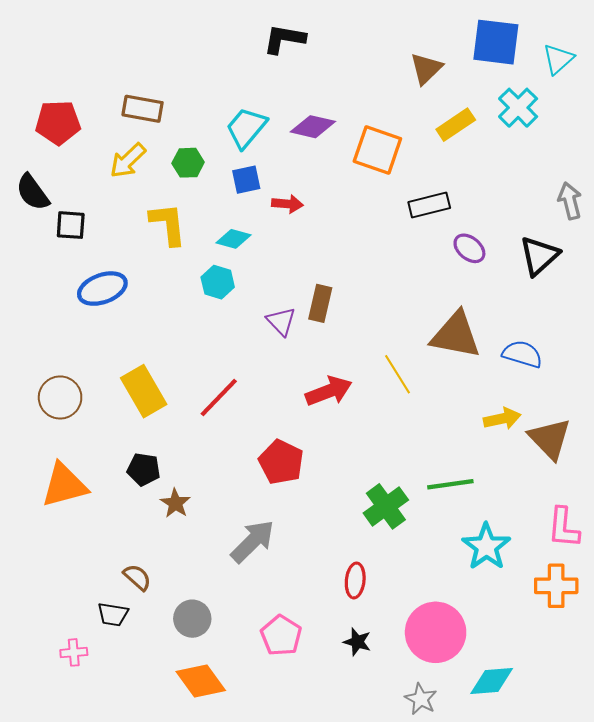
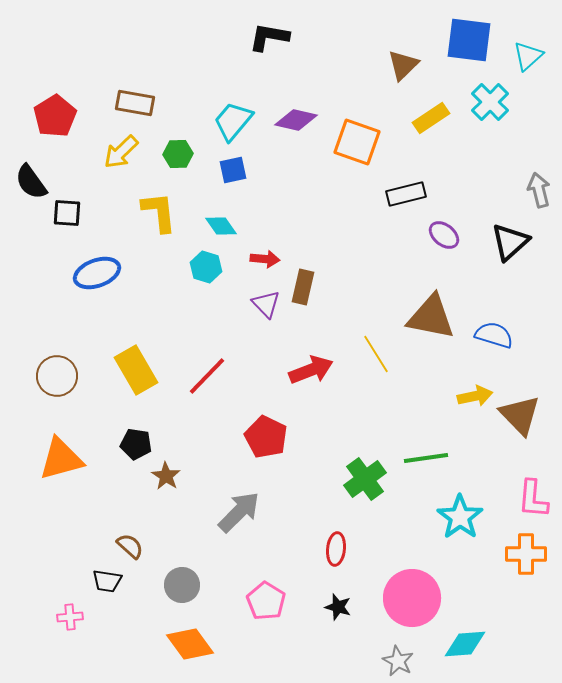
red pentagon: (58, 122) -> (55, 116), turned -30
red arrow: (287, 204) -> (265, 259), moved
cyan diamond: (234, 239) -> (221, 226), turned 40

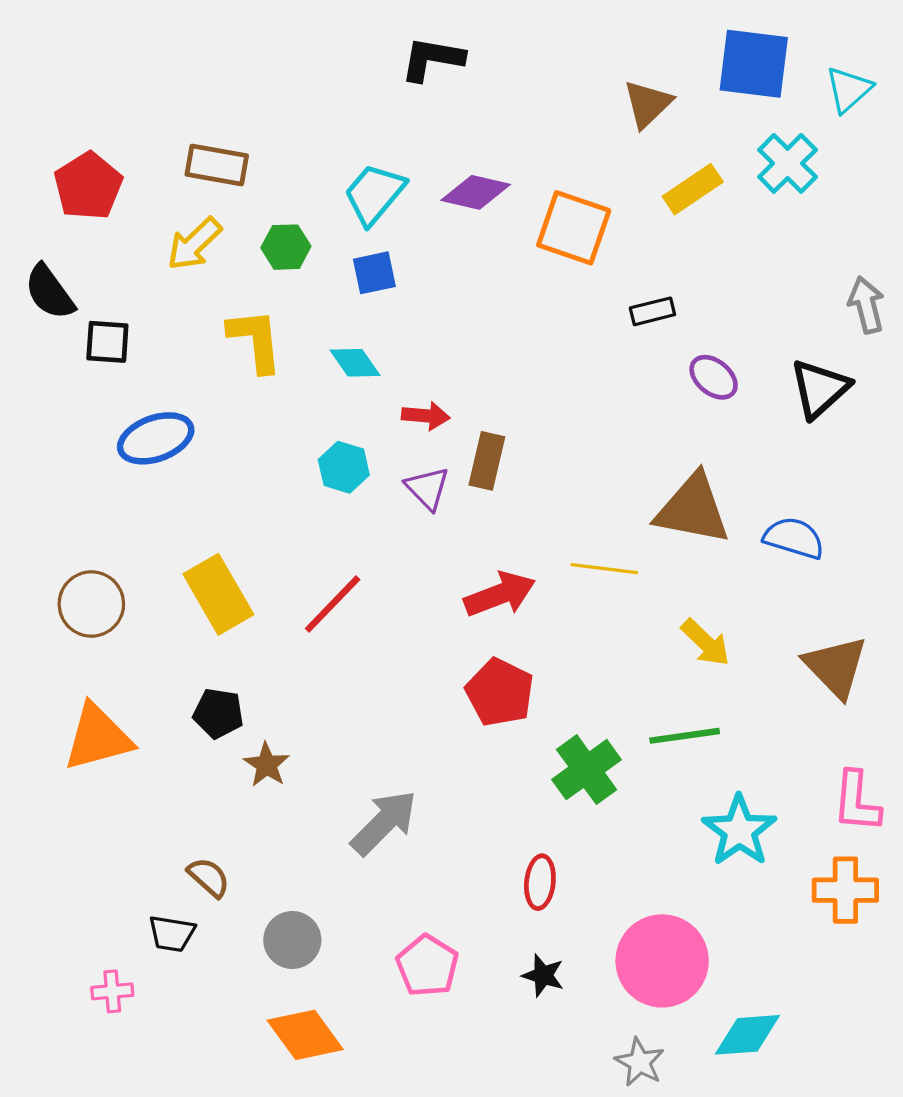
black rectangle: (406, 194) -> (652, 311), size x0.7
cyan hexagon: (206, 267) -> (344, 467), moved
yellow line: (376, 354) -> (604, 569), turned -51
yellow arrow: (475, 396) -> (706, 643), moved, turned 56
red pentagon: (266, 437) -> (500, 692), moved

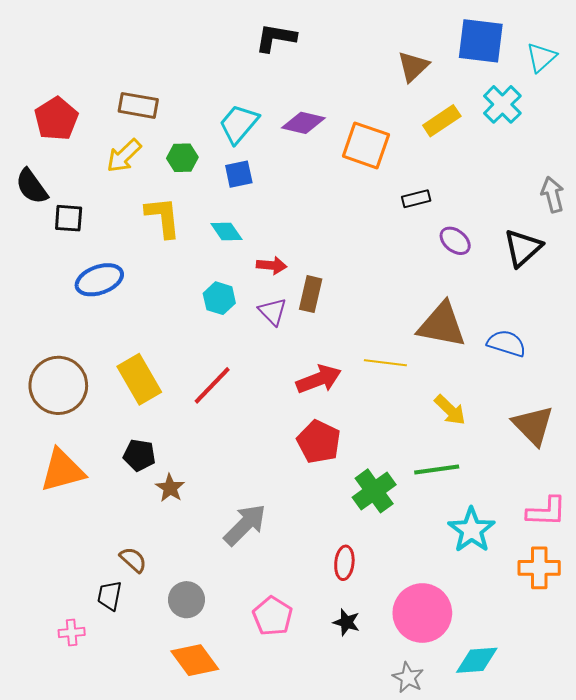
brown circle: (91, 604) -> (58, 385), size x1.4
pink L-shape: (857, 802) -> (546, 512), turned -93
black trapezoid: (172, 934) -> (110, 596), turned 92

